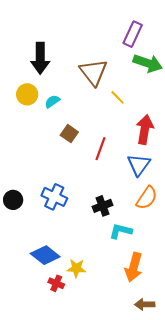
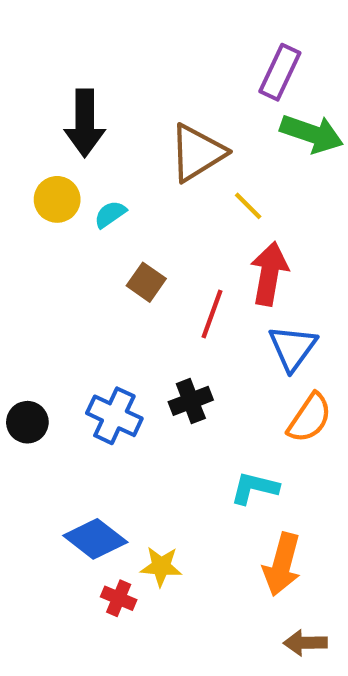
brown triangle: (93, 72) -> (197, 153), turned 36
red arrow: (145, 130) -> (269, 274), moved
black cross: (102, 206) -> (191, 401), moved

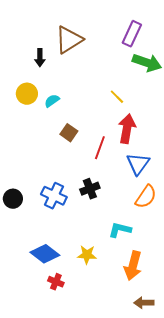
black arrow: (85, 123) -> (40, 58), size x0.6
brown triangle: (197, 153) -> (69, 40), moved
yellow star: (161, 566) -> (87, 255), moved

